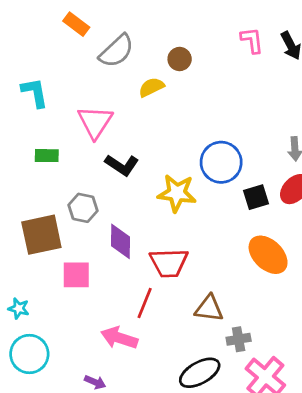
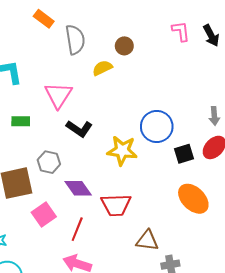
gray semicircle: (117, 51) -> (75, 40), turned -56
purple diamond: (121, 241) -> (78, 188), turned -36
pink square: (76, 275) -> (44, 214), turned -35
red line: (145, 303) -> (77, 229), moved

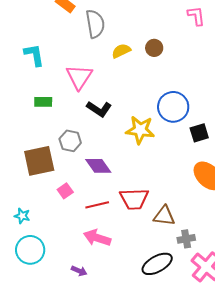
brown circle: (124, 46) -> (154, 48), moved
red trapezoid: (116, 205) -> (134, 199), moved
pink square: (44, 214) -> (65, 191), size x0.7
red line: (77, 229) -> (97, 205), turned 55

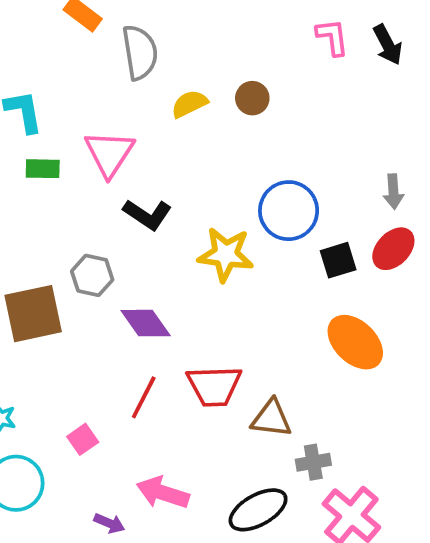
green rectangle: (43, 102) -> (43, 169), moved
pink square: (65, 191) -> (83, 439), moved
red line: (97, 205) -> (144, 397), turned -50
pink arrow: (97, 238) -> (163, 493), moved

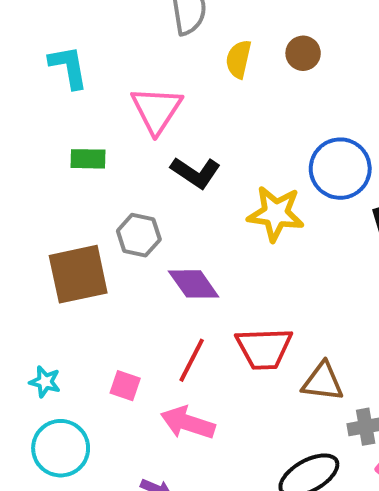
yellow semicircle: (189, 104) -> (239, 59), turned -51
green rectangle: (43, 169) -> (88, 159), moved
pink square: (83, 439) -> (125, 386), moved, turned -36
pink arrow: (163, 493) -> (188, 423), moved

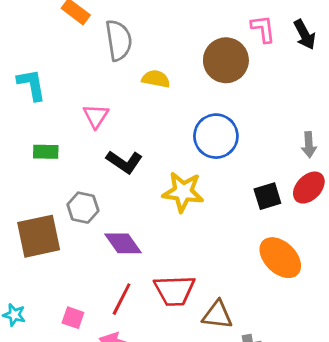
brown circle: (303, 53) -> (226, 60), moved, size x1.8
yellow semicircle: (239, 59) -> (156, 79), turned 88
pink triangle: (156, 110) -> (96, 116), size x0.7
blue circle: (340, 169) -> (216, 136), moved

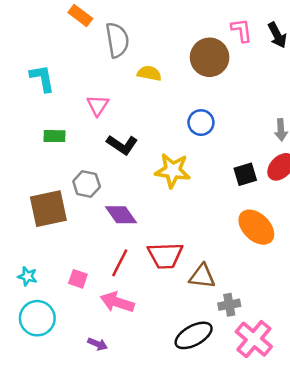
blue circle: (216, 136) -> (201, 123), size x0.7

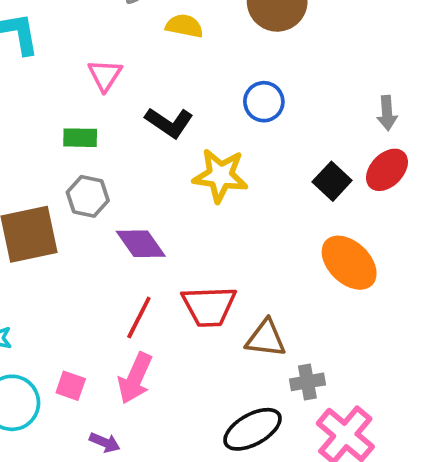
green rectangle: (55, 136) -> (80, 138), moved
black L-shape: (122, 145) -> (169, 122), moved
black square: (245, 174) -> (332, 181), turned -30
pink square: (78, 279) -> (71, 386), moved
pink arrow: (117, 302) -> (135, 378), turned -84

